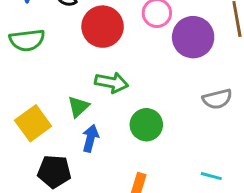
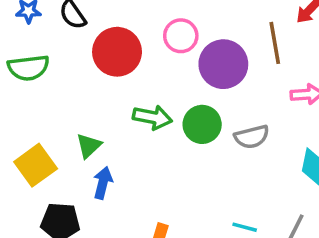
green arrow: (112, 82) -> (152, 117), moved
green circle: (146, 125) -> (202, 124), moved

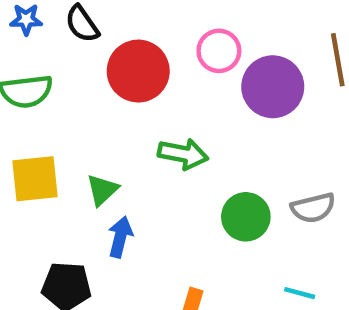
green circle: (202, 124) -> (246, 217), moved
gray semicircle: (252, 137) -> (313, 208), moved
yellow square: (36, 165) -> (35, 179), moved, turned 30

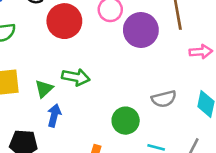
green arrow: (183, 154) -> (76, 77), moved
green circle: (246, 217) -> (126, 121), moved

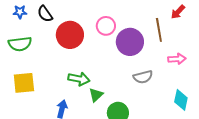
green triangle: (44, 89) -> (96, 95), moved
gray semicircle: (164, 99) -> (143, 77), moved

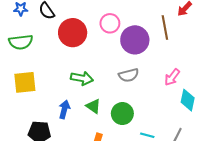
pink arrow: (177, 59) -> (172, 77), moved, turned 132
gray semicircle: (143, 77) -> (129, 75), moved
green triangle: (96, 95) -> (93, 106), moved, turned -42

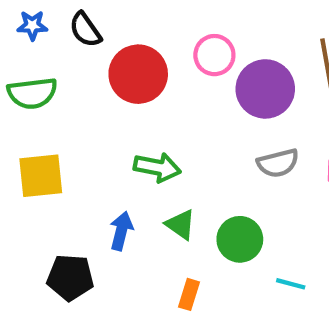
gray semicircle: (129, 75) -> (278, 163), moved

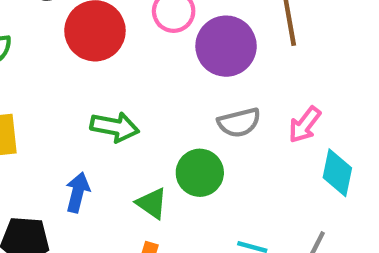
green triangle: (181, 225) -> (152, 203), moved
green circle: (240, 239) -> (200, 173), moved

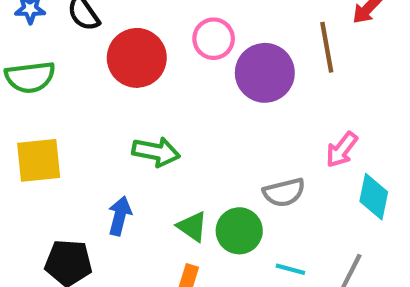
gray semicircle: (239, 123) -> (284, 192), moved
green circle: (200, 173) -> (239, 231), moved

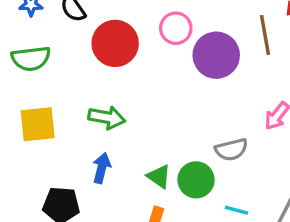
green arrow: (156, 152) -> (107, 118), moved

